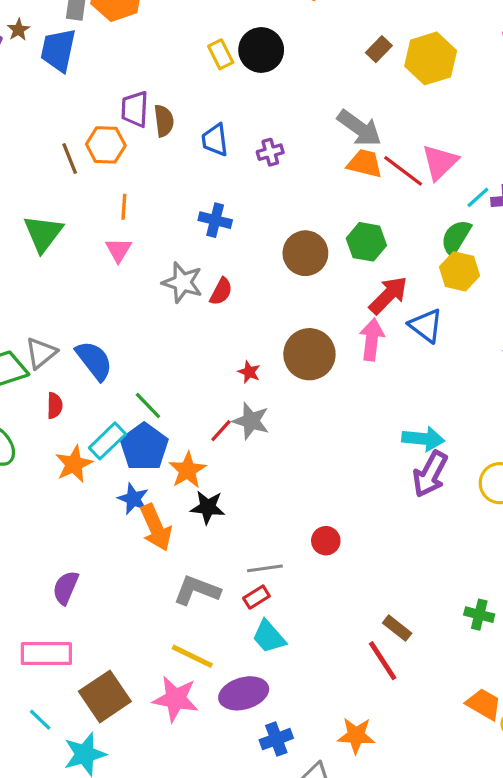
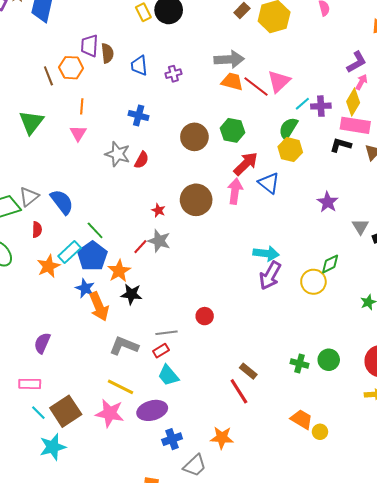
gray arrow: (359, 128) -> (229, 59), turned -40
pink rectangle: (46, 654) -> (30, 384), size x0.7
cyan line: (40, 720) -> (38, 413), moved

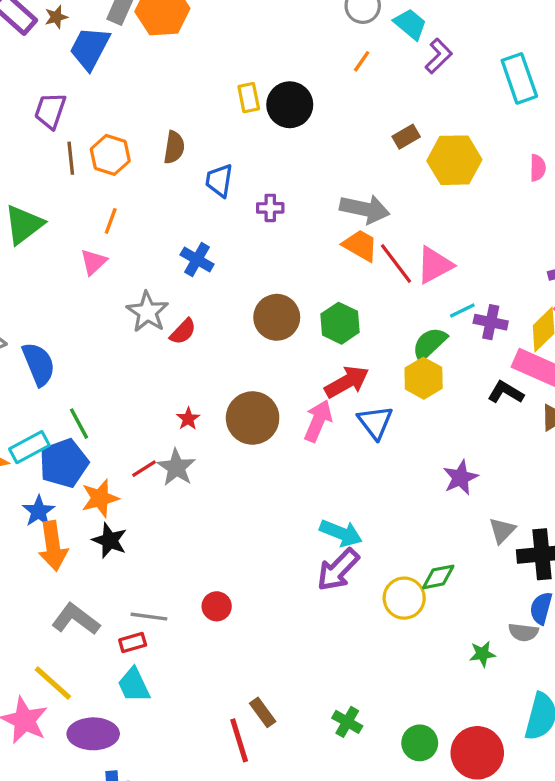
purple trapezoid: (89, 46) -> (50, 111), moved
green circle: (329, 360) -> (420, 743), moved

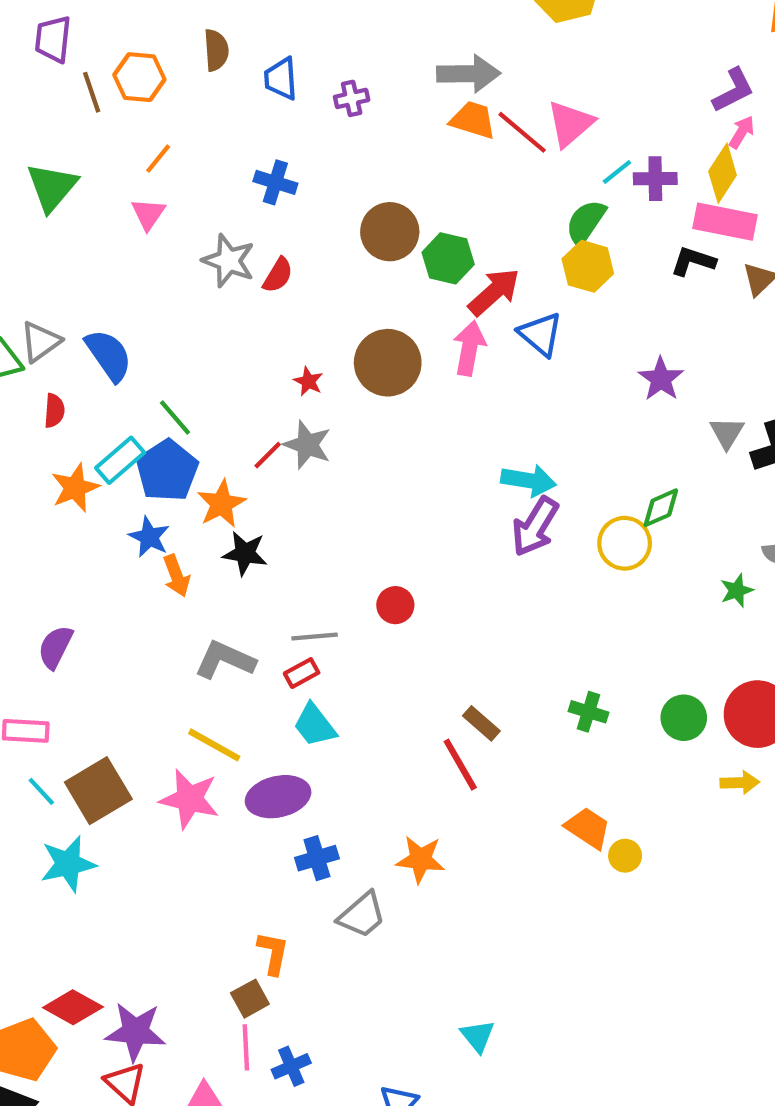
orange line: (111, 221) -> (158, 159), turned 32
green hexagon: (340, 323) -> (448, 258), moved
orange arrow: (53, 546) -> (176, 576), size x0.7

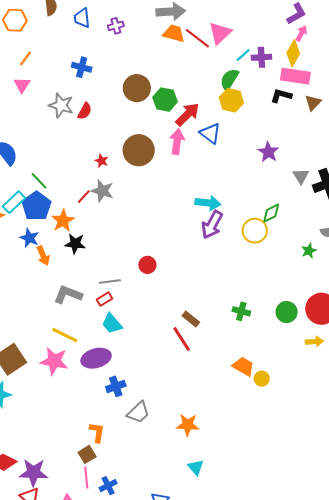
orange star: (420, 859) -> (188, 425), moved

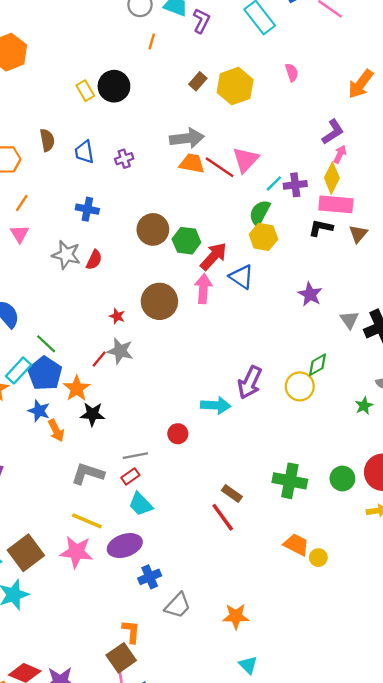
cyan arrow: (208, 203) -> (216, 405), moved
green cross: (241, 311) -> (290, 481), size x1.6
brown square: (87, 454) -> (121, 658), size x1.4

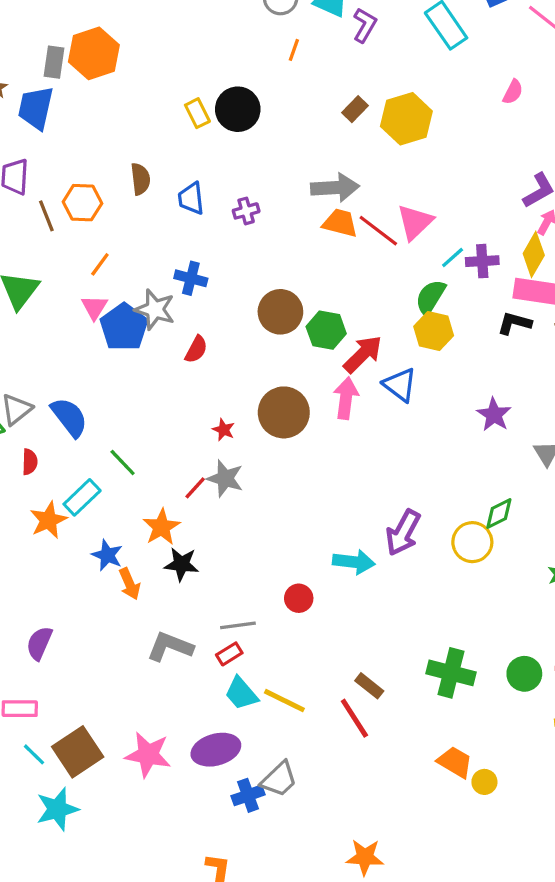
pink semicircle: (292, 72) -> (513, 92), moved, turned 42
gray star: (66, 255) -> (155, 309), moved
blue pentagon: (45, 373) -> (124, 327), moved
yellow line: (87, 521) -> (284, 701), moved
gray trapezoid: (178, 605) -> (279, 779), moved

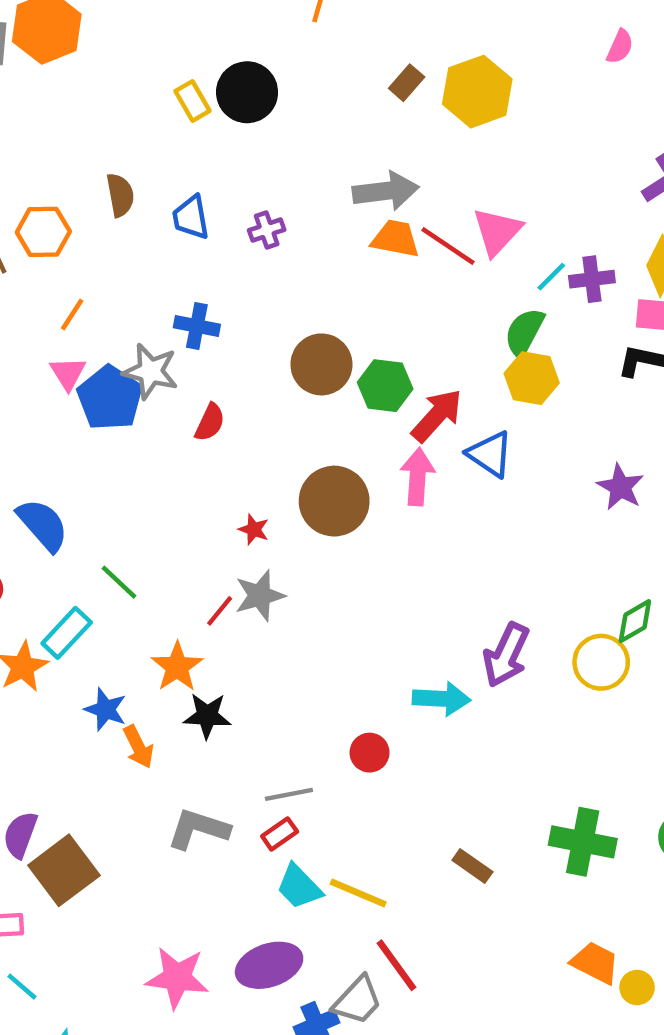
gray star: (225, 478) -> (260, 596), turned -30
red line: (354, 718) -> (396, 965), moved
brown square: (78, 752) -> (64, 870), moved

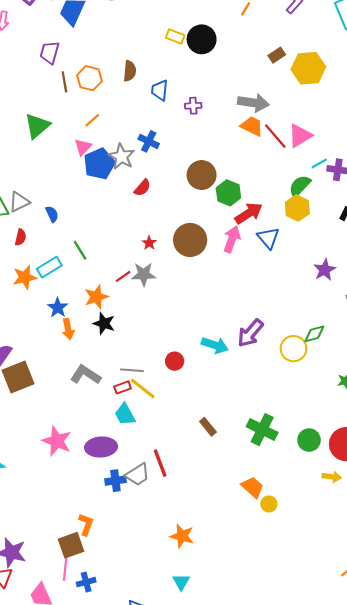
yellow rectangle: (193, 101) -> (175, 36), turned -54
blue semicircle: (43, 525) -> (52, 214), size x0.6
yellow line: (358, 893) -> (143, 389), moved

